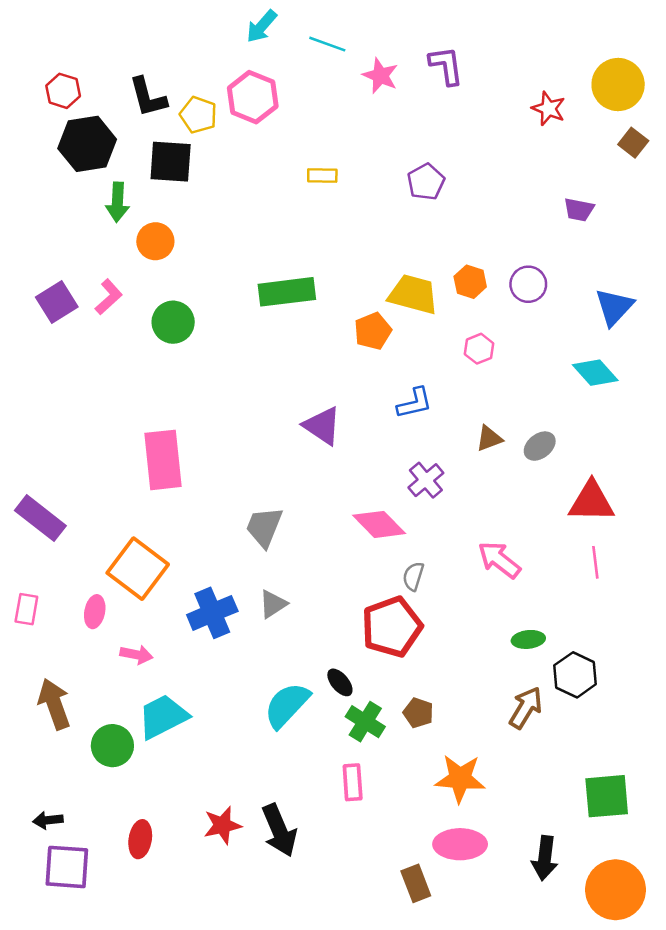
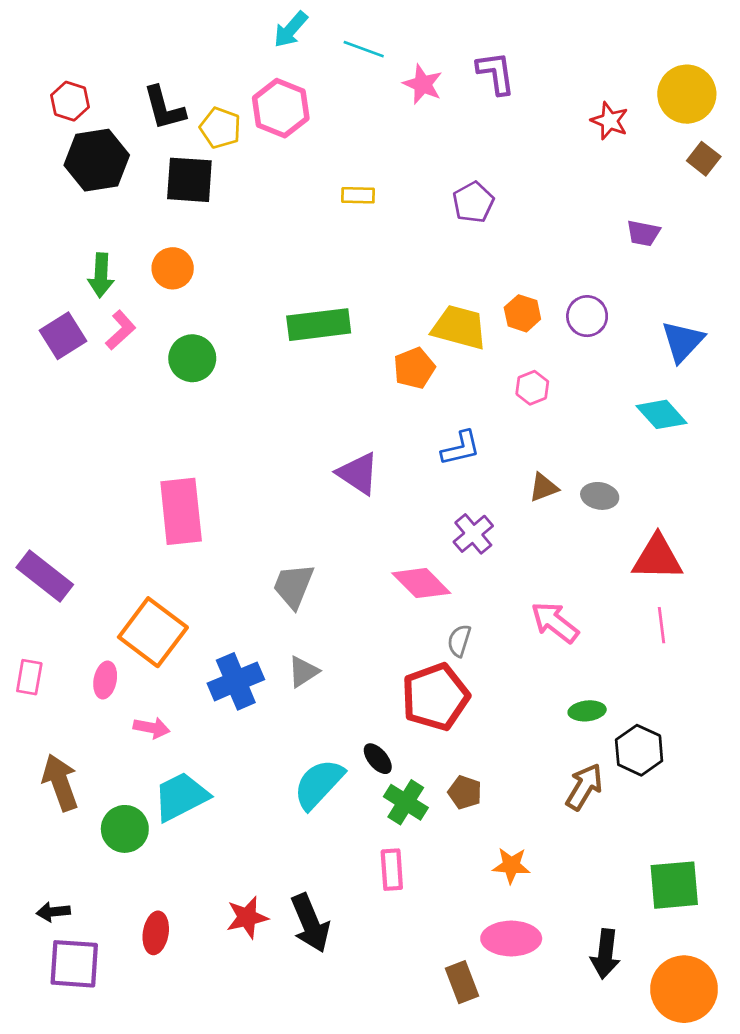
green arrow: (117, 202) -> (101, 275), moved
gray ellipse: (540, 446) -> (600, 496), turned 48
orange star: (460, 778) -> (511, 865), size x0.7

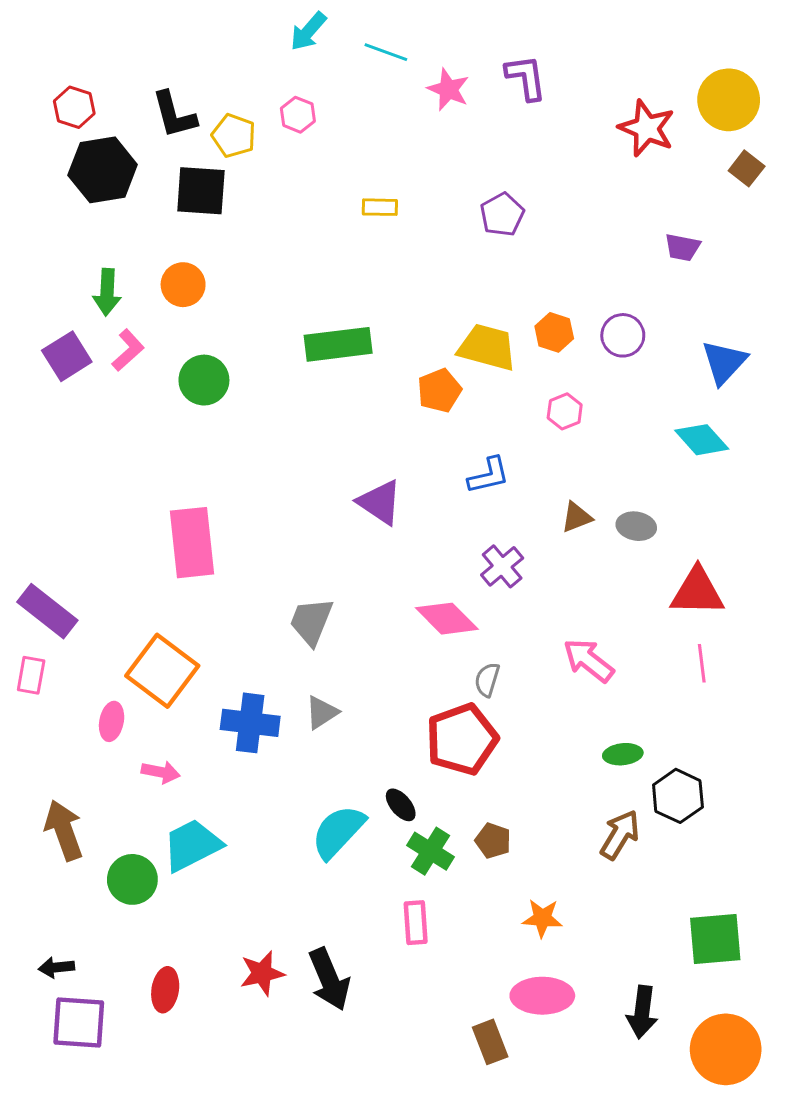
pink hexagon: (281, 108) -> (298, 115), size x0.6
red star: (610, 121) -> (647, 128), size x1.4
pink rectangle: (29, 677) -> (31, 675), moved
blue cross: (236, 681) -> (250, 723), turned 30

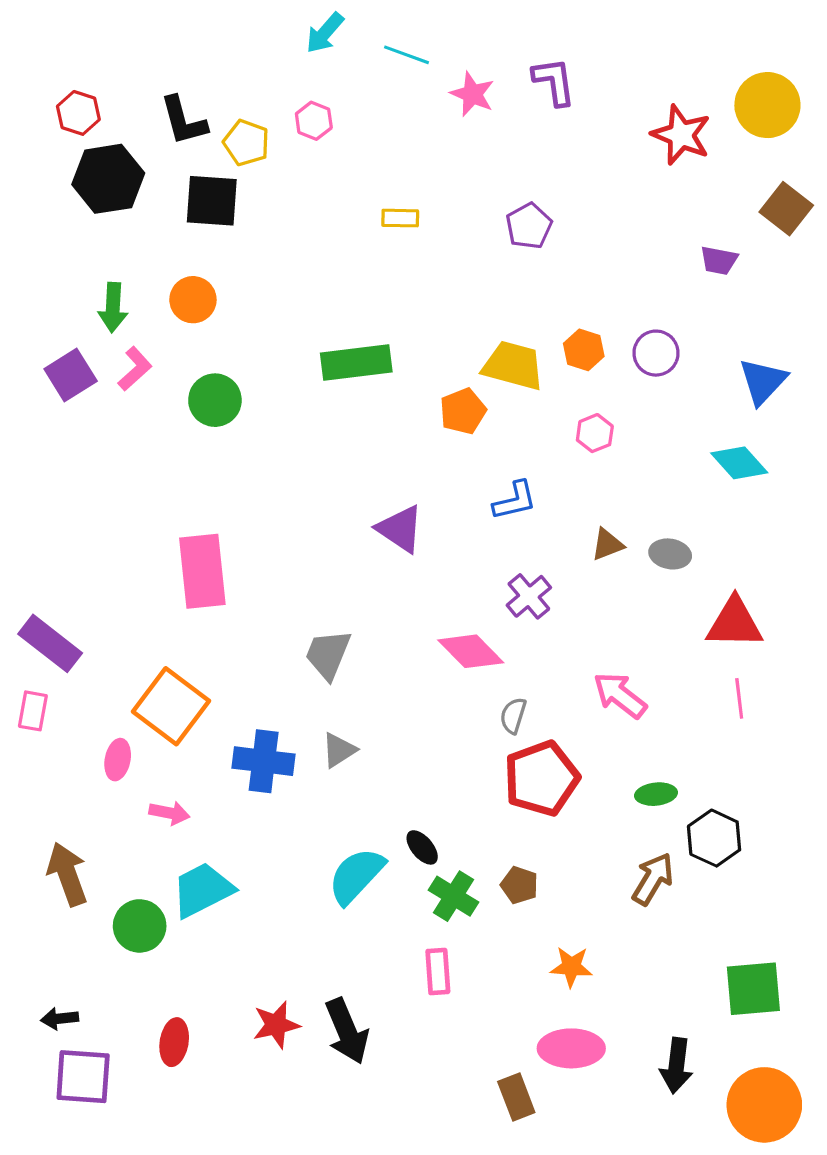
brown square: (747, 168) -> (786, 209), moved, size x1.4
red pentagon: (462, 739) -> (541, 778), moved

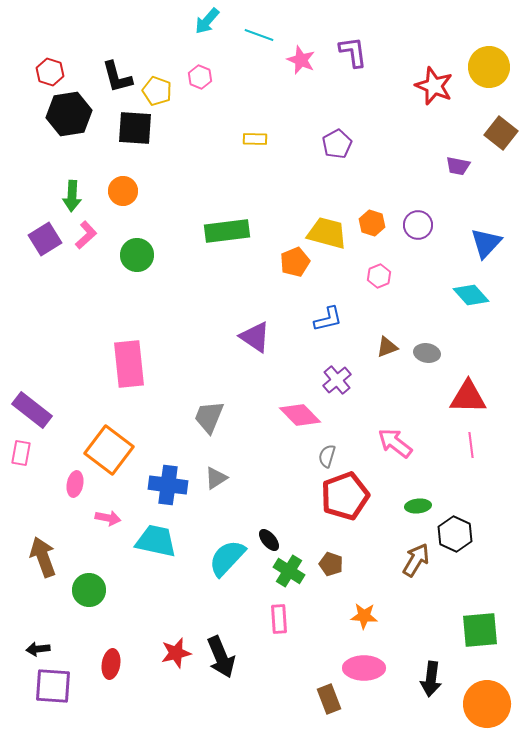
cyan trapezoid: (202, 890) -> (156, 541), moved, turned 39

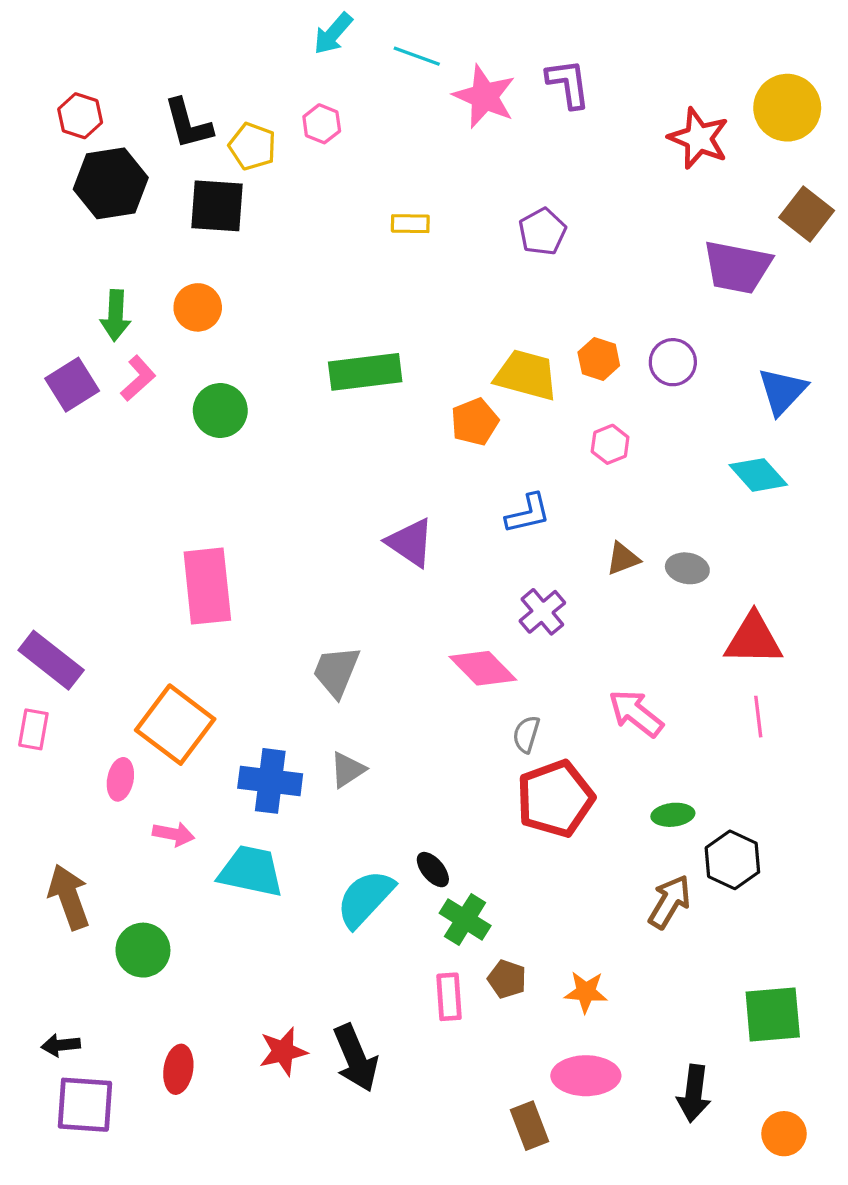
pink star: (301, 60) -> (484, 96), size x1.4
purple trapezoid: (458, 166) -> (737, 267), size x1.8
brown pentagon: (331, 564) -> (507, 979), moved
orange circle: (487, 704) -> (784, 1134), size x0.6

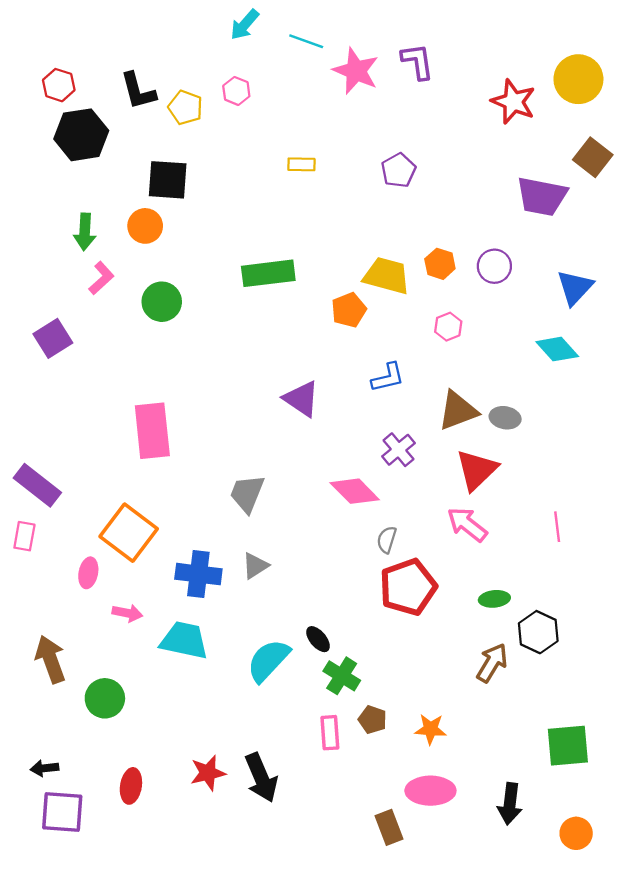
black square: (217, 206) -> (168, 180), moved
purple square: (72, 385) -> (53, 338), moved
brown triangle: (623, 559) -> (458, 411), size x1.6
red triangle: (753, 639) -> (477, 470), moved, turned -45

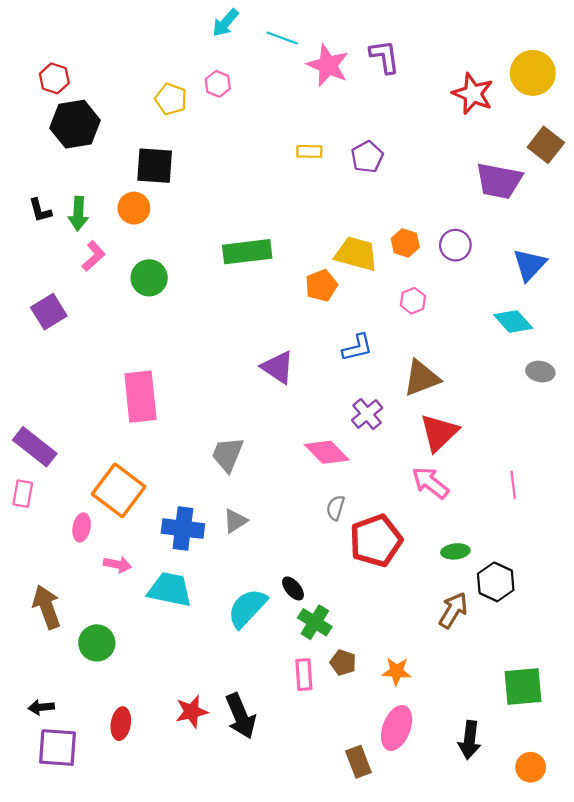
black L-shape: (138, 91) -> (40, 210), moved, size x0.7
yellow rectangle: (301, 164) -> (309, 151), moved
gray ellipse: (505, 418) -> (540, 372), moved
gray semicircle: (387, 540) -> (336, 508), moved
pink ellipse: (430, 791) -> (397, 728), turned -69

